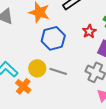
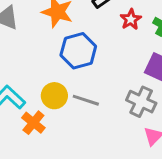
red star: (89, 31) -> (131, 19), moved

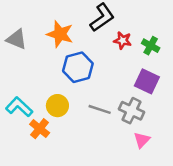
red star: (131, 19) -> (123, 40), turned -30
gray line: (86, 100) -> (100, 109), moved

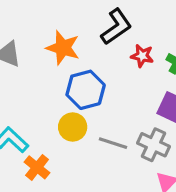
yellow circle: (57, 106) -> (73, 127), moved

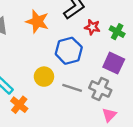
blue hexagon: (86, 90) -> (69, 51), moved

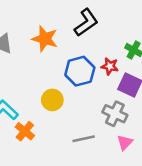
red star: (92, 27) -> (110, 66), moved
gray line: (72, 88) -> (84, 139), moved, turned -30

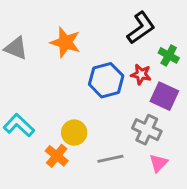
black L-shape: (86, 22) -> (141, 28), moved
yellow circle: (52, 100) -> (74, 133), moved
orange cross: (25, 131) -> (57, 156), moved

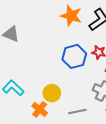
orange star: (65, 42) -> (71, 16), moved

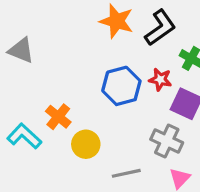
orange cross: (40, 109) -> (58, 117), moved

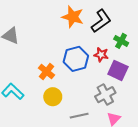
orange cross: (58, 117) -> (46, 71), moved
gray cross: (167, 141) -> (105, 95), turned 36

